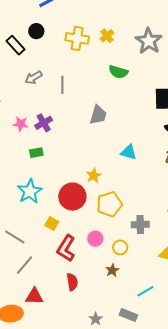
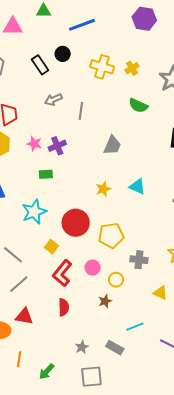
yellow star: (94, 176) -> (103, 189), moved

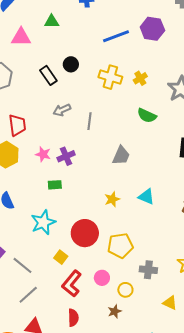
blue line: (82, 25) -> (116, 36), moved

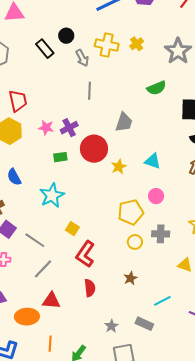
gray arrow: (62, 110) -> (82, 58), moved, turned -90
green semicircle: (147, 116) -> (157, 88), moved, turned -42
red circle: (85, 233) -> (94, 149), moved
pink circle: (102, 278) -> (156, 196), moved
yellow circle: (125, 290) -> (135, 242), moved

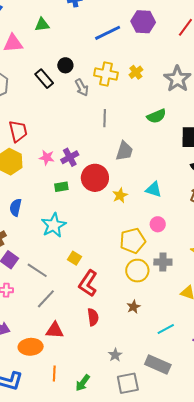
gray line: (90, 91) -> (105, 118), moved
blue semicircle: (14, 177) -> (16, 207), turned 42
yellow circle: (135, 242) -> (137, 271), size x1.5
gray rectangle: (144, 324) -> (158, 364), moved, size x1.4

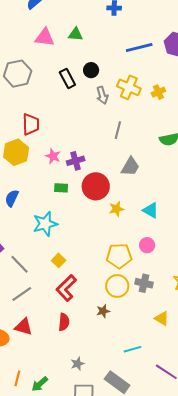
green triangle: (42, 25) -> (76, 34), moved
brown star: (133, 307) -> (103, 311), moved
orange line: (54, 373) -> (17, 378), moved

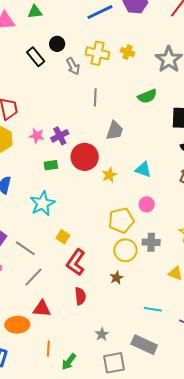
yellow cross: (158, 92) -> (127, 52), turned -32
cyan line: (132, 349) -> (153, 309), turned 36
orange line: (17, 378) -> (48, 348), moved

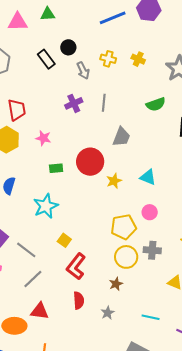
yellow cross: (98, 53) -> (108, 59), size x0.7
purple cross: (60, 136) -> (74, 103), moved
gray star: (102, 334) -> (108, 313), moved

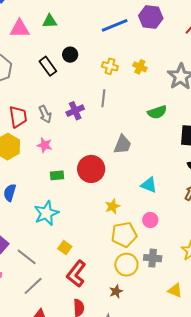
gray arrow: (83, 71) -> (45, 114), moved
gray line: (104, 103) -> (103, 98), moved
yellow star: (114, 181) -> (112, 206), moved

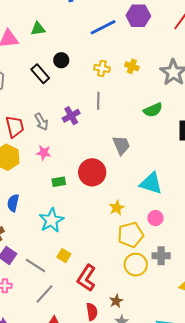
gray trapezoid: (123, 145) -> (121, 145), turned -40
cyan triangle: (149, 185) -> (151, 183), size x1.4
yellow square: (65, 248) -> (64, 256), moved
brown star: (116, 291) -> (116, 301), moved

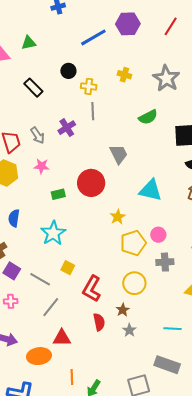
black circle: (61, 60) -> (68, 71), moved
yellow cross: (102, 68) -> (89, 86), moved
pink circle: (155, 218) -> (158, 235), moved
yellow circle: (136, 265) -> (134, 283), moved

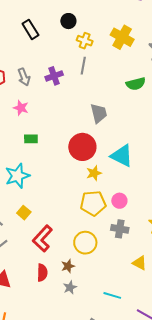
yellow cross: (124, 75) -> (122, 37), size x1.6
red circle: (91, 183) -> (82, 147), moved
yellow star: (118, 217) -> (94, 173), moved

